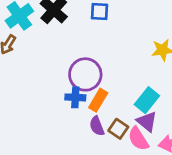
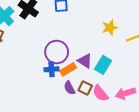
orange rectangle: (98, 100) -> (68, 69), turned 35
purple triangle: (147, 122) -> (85, 61), moved

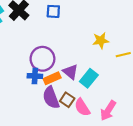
purple semicircle: (69, 88) -> (51, 98), size x1.5
pink arrow: (125, 93) -> (108, 111), turned -48

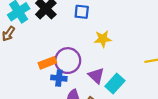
yellow star: (101, 41) -> (103, 39), moved
orange rectangle: (52, 78) -> (47, 63), moved

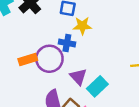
yellow star: (103, 39) -> (82, 26), moved
blue cross: (59, 78) -> (67, 43), moved

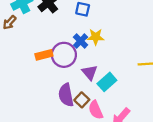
yellow star: (82, 26) -> (96, 37), moved
blue cross: (67, 43) -> (81, 41), turned 32

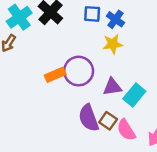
blue cross: (81, 41) -> (115, 19), moved
purple triangle: (90, 72) -> (112, 87), turned -49

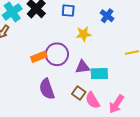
blue cross: (115, 19) -> (107, 16), moved
cyan rectangle: (134, 95) -> (99, 74), turned 48
purple semicircle: (89, 118) -> (47, 89), moved

